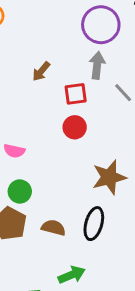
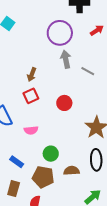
red square: (76, 94) -> (31, 96), moved
green circle: (20, 191) -> (51, 154), moved

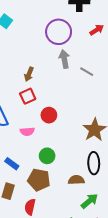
red circle: (64, 103) -> (49, 115), moved
brown semicircle: (72, 171) -> (76, 180), moved

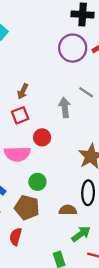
purple circle: (59, 32) -> (73, 48), moved
gray arrow: (64, 59) -> (65, 107), moved
pink semicircle: (27, 131) -> (17, 154), size x1.6

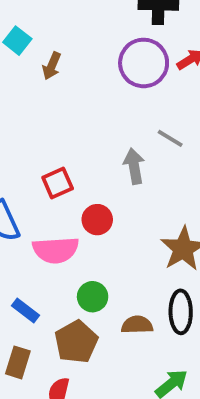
brown arrow: (23, 91) -> (52, 66), moved
brown pentagon: (27, 207) -> (76, 342), turned 30
brown semicircle: (68, 210) -> (137, 325), moved

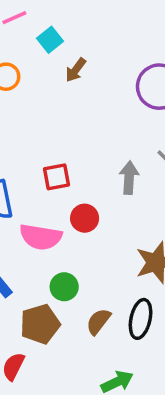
brown semicircle: (137, 325) -> (98, 321), turned -64

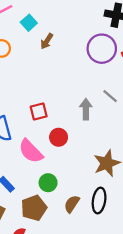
pink semicircle: (41, 237) -> (31, 151), turned 40

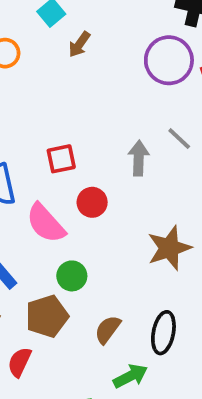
black ellipse: (99, 201) -> (163, 333), moved
brown semicircle: (72, 204) -> (108, 329), moved

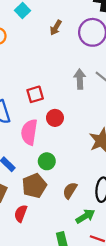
brown arrow: (79, 44) -> (56, 28), moved
gray arrow: (139, 158) -> (80, 79), moved
pink semicircle: (46, 223) -> (29, 132), turned 55

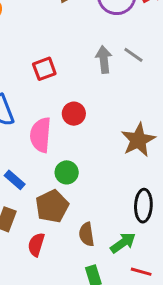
red square: (35, 94) -> (44, 69), moved
brown semicircle: (70, 190) -> (87, 234), moved, turned -36

